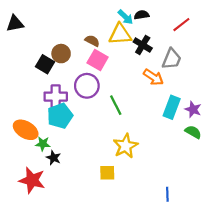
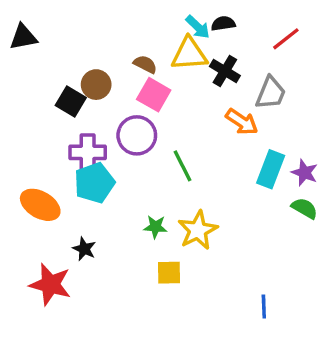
green star: (43, 144) -> (155, 227), moved

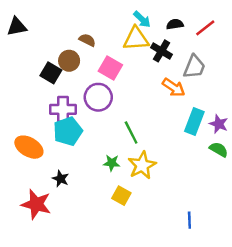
black semicircle: (223, 24) -> (175, 24), moved
brown semicircle: (145, 64) -> (87, 40), moved
green line: (183, 166) -> (131, 132), moved
yellow square: (169, 273) -> (121, 196), turned 30

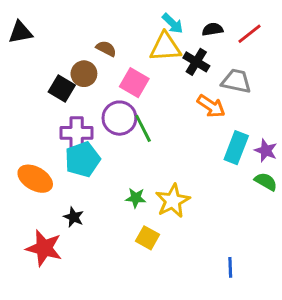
gray trapezoid: (194, 67) -> (236, 81), turned -100
green line: (131, 132) -> (143, 128), moved

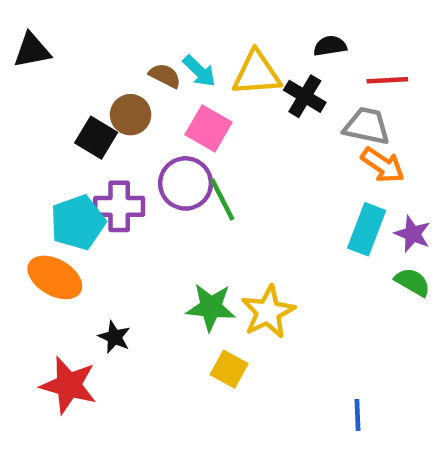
cyan arrow: (173, 23) -> (199, 71), moved
red line: (250, 34) -> (387, 80), moved, turned 35
orange arrow: (211, 106) -> (383, 165), moved
cyan pentagon: (82, 159) -> (78, 222), moved
green star: (136, 198) -> (211, 307), size x1.5

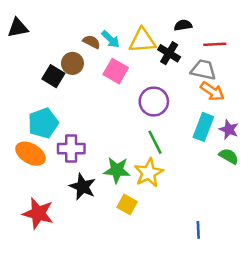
purple circle: (186, 183) -> (154, 102), moved
green line: (222, 199) -> (155, 142), moved
purple cross: (119, 206) -> (71, 149), moved
black star: (114, 337) -> (83, 187), moved, size x1.5

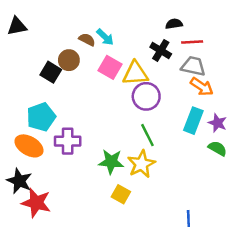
yellow triangle: (142, 41) -> (135, 73), moved
red line: (215, 44) -> (192, 42), moved
black star: (83, 187) -> (19, 181), moved

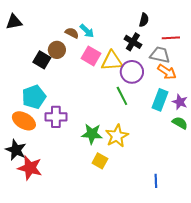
black semicircle: (174, 24) -> (144, 20), turned 112
red line: (192, 42) -> (171, 38), moved
purple circle: (146, 96) -> (132, 72), moved
green line: (147, 135) -> (122, 96), moved

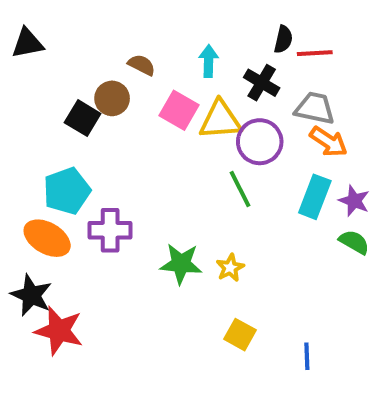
cyan arrow: (87, 31) -> (208, 61), moved, turned -133
red line: (171, 38) -> (315, 53), moved
yellow star: (117, 136) -> (230, 268), size x0.6
yellow square: (100, 161) -> (240, 335), moved

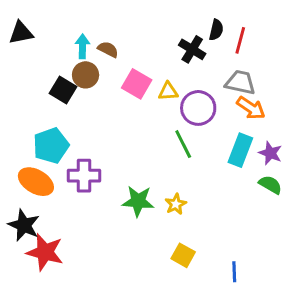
red line: (315, 53) -> (240, 40), turned -72
cyan arrow: (208, 61) -> (83, 46), moved
black cross: (262, 83) -> (192, 49), moved
yellow triangle: (220, 120) -> (168, 91), size x0.6

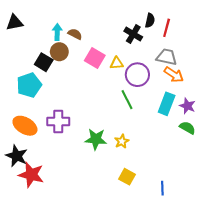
cyan pentagon: (51, 146) -> (29, 85), moved

